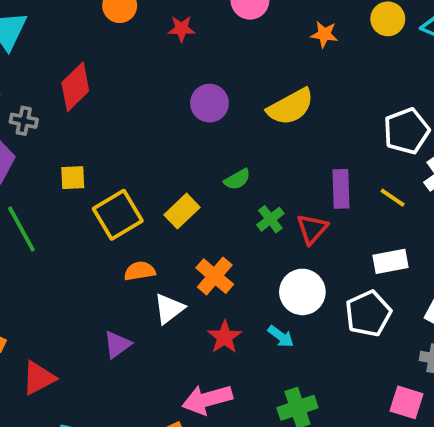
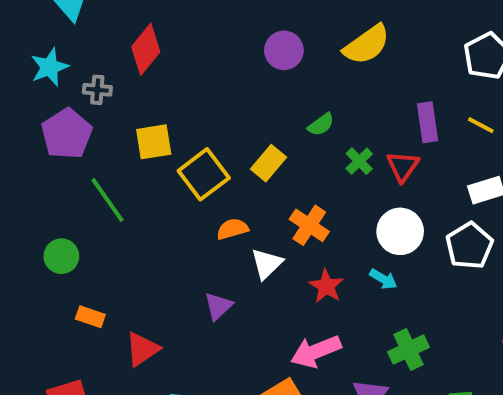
yellow square: (73, 178) -> (154, 142), size x1.4

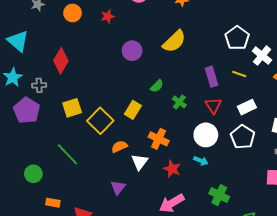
red triangle: (403, 166) -> (213, 106), moved
green line: (108, 200) -> (68, 154), moved
green cross: (409, 350) -> (219, 195), turned -30

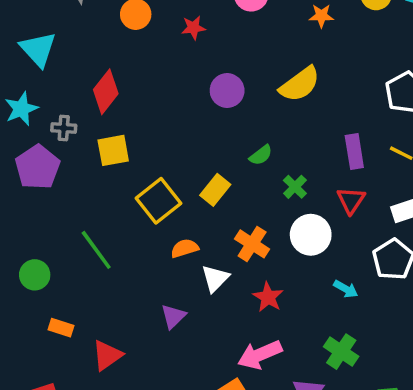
yellow square: (72, 108) -> (113, 150), moved
white circle: (206, 135) -> (311, 235), moved
cyan arrow: (201, 161) -> (346, 289), moved

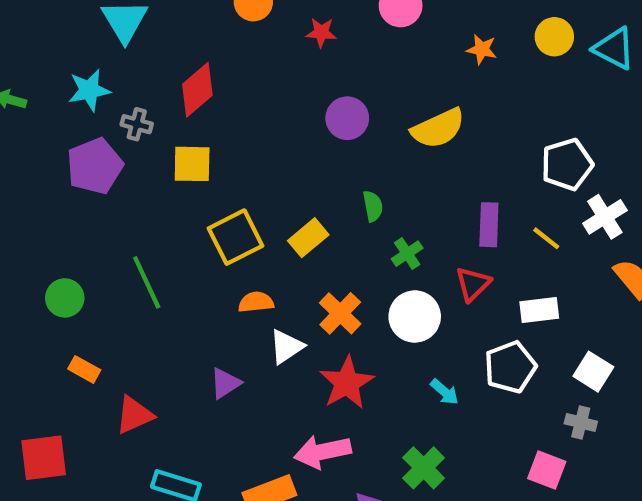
green semicircle: (261, 155) -> (373, 206), turned -75
red star: (268, 297) -> (347, 383), size x1.4

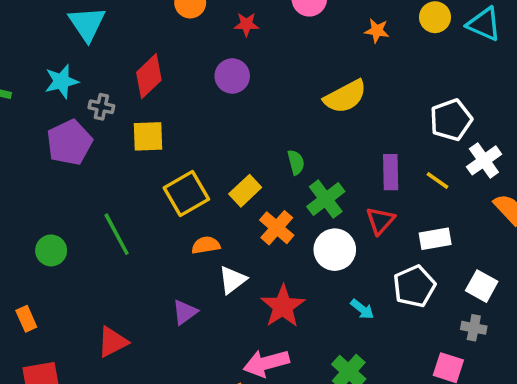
purple circle: (347, 118) -> (232, 76), moved
green cross: (407, 254) -> (326, 199), size x1.5
orange cross: (340, 313) -> (277, 228), moved
orange rectangle: (84, 369) -> (26, 319), moved, turned 40

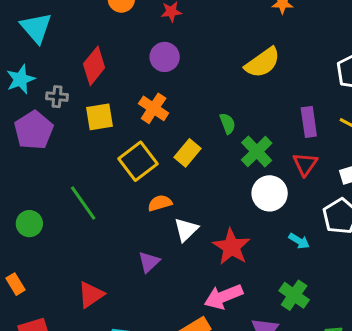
orange cross: (277, 228) -> (154, 108), moved

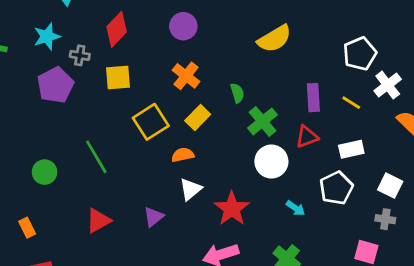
orange cross: (154, 108) -> (186, 76), moved
red triangle: (305, 164) -> (307, 137), turned 30
orange semicircle: (160, 203) -> (183, 155), moved
red triangle: (91, 295) -> (98, 221), moved

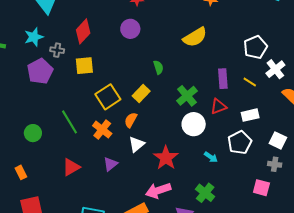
orange cross: (186, 76) -> (102, 130), moved
green semicircle: (237, 93) -> (158, 67), moved
orange semicircle: (183, 155) -> (131, 120), turned -49

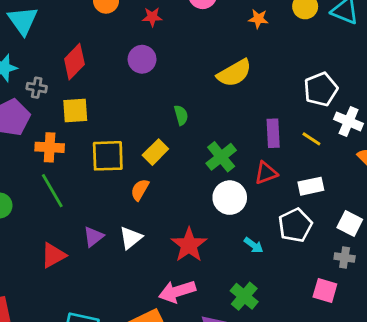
white cross: (275, 69) -> (349, 121), turned -30
yellow square: (108, 97) -> (108, 156), turned 30
orange cross: (102, 130) -> (50, 147), moved, turned -36
white triangle: (136, 144) -> (131, 238), moved
purple triangle: (110, 164) -> (93, 237), moved

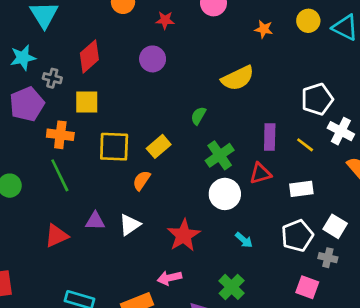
green semicircle: (181, 115) -> (198, 116), moved, turned -138
white pentagon: (295, 225) -> (297, 236), moved
purple triangle: (93, 237) -> (95, 221), turned 35
pink arrow: (177, 291) -> (169, 278), size x0.7

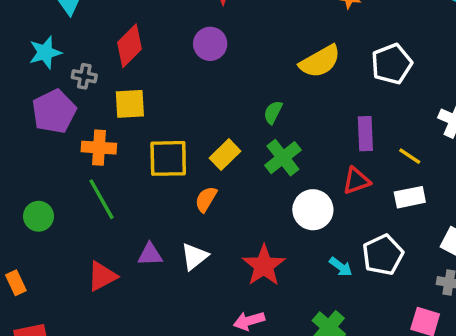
white pentagon: (317, 99) -> (392, 64), moved
yellow line: (305, 145) -> (410, 156), moved
green cross: (220, 155) -> (283, 158), moved
white pentagon: (297, 236) -> (383, 255), moved

